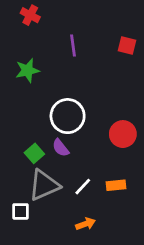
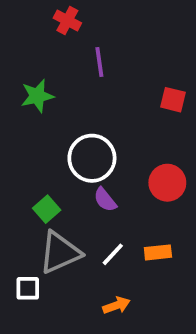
red cross: (30, 15) -> (67, 20), moved
red square: (127, 46) -> (173, 100), moved
purple semicircle: (61, 148) -> (105, 200), moved

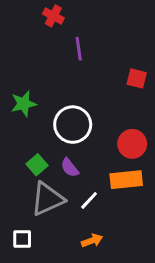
green star: (37, 96) -> (24, 104), moved
purple semicircle: (105, 200) -> (70, 168), moved
orange rectangle: (158, 252) -> (126, 180), moved, size x1.5
white square: (28, 288) -> (22, 239), moved

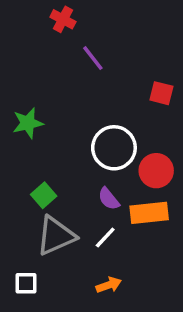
purple line: (79, 49) -> (93, 58), turned -30
white circle: (73, 125) -> (114, 148), moved
purple semicircle: (70, 168) -> (109, 199), moved

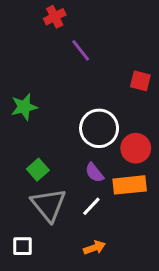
red cross: (63, 19) -> (55, 17), turned 35
gray triangle: (56, 236) -> (49, 205), turned -45

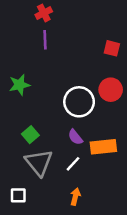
purple line: (81, 50) -> (45, 40), moved, turned 36
red square: (140, 81) -> (112, 48), moved
red circle: (136, 148) -> (111, 90), moved
orange arrow: (94, 248) -> (75, 197), turned -56

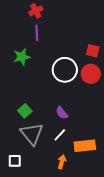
red square: (112, 48) -> (93, 51), moved
green star: (19, 85) -> (22, 57), moved
white circle: (79, 102) -> (65, 70), moved
orange rectangle: (103, 147) -> (85, 146), moved

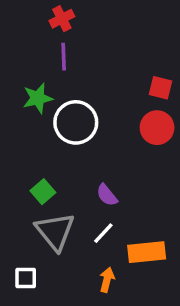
white circle: (65, 70) -> (76, 122), moved

